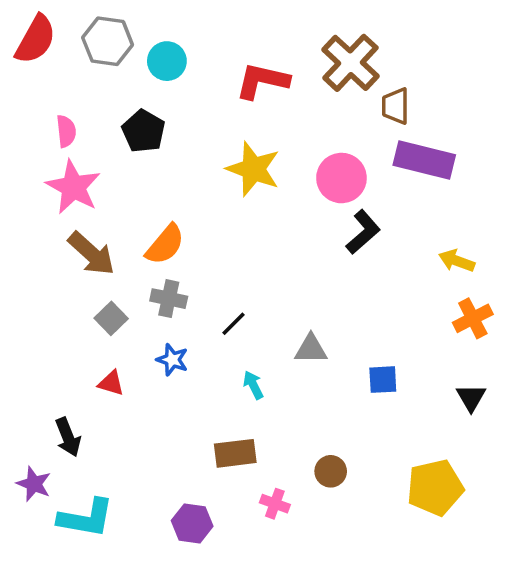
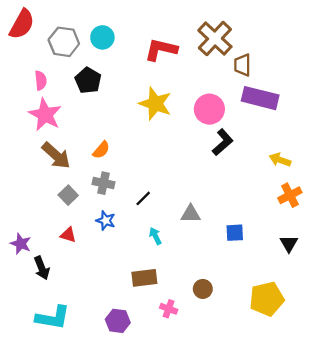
gray hexagon: (108, 41) -> (64, 42), moved
orange semicircle: (165, 245) -> (101, 150), size x0.7
purple star: (34, 484) -> (21, 244), moved

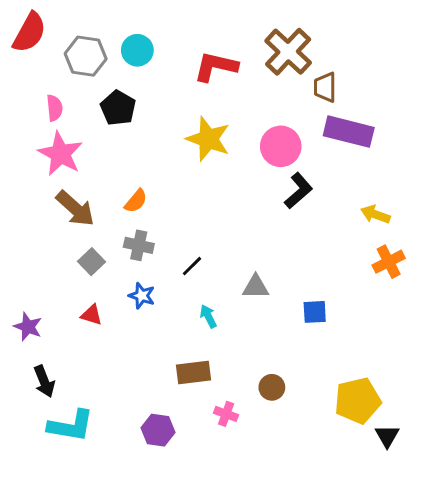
black triangle: (289, 244) -> (387, 436), moved
black arrow: (42, 268) -> (44, 381), moved

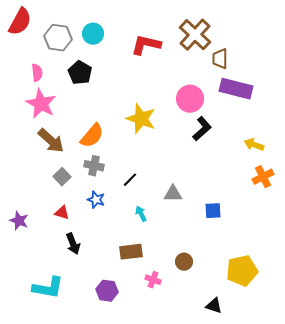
yellow star: (208, 139) -> (141, 119), moved
orange semicircle: (136, 201) -> (92, 136), size x1.5
black arrow: (44, 381) -> (73, 244), moved
black triangle: (387, 436) -> (214, 306), moved, turned -42

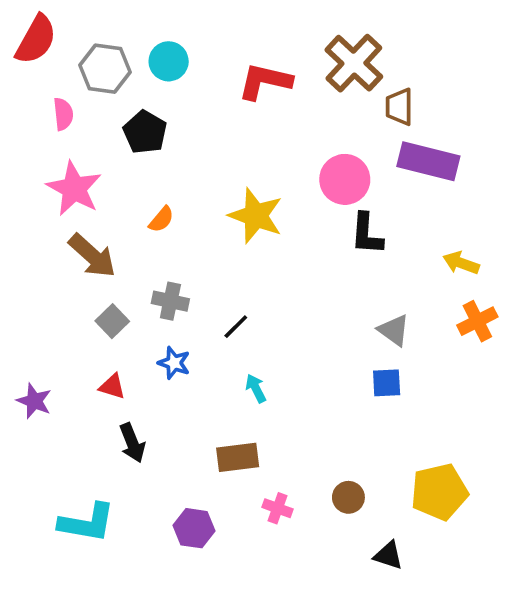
pink semicircle: (37, 73) -> (63, 114), moved
black L-shape: (202, 129) -> (367, 234), turned 135
orange semicircle: (92, 136) -> (161, 219), moved, size x0.6
gray triangle: (173, 194) -> (394, 330), moved, turned 36
brown circle: (184, 262) -> (348, 497), moved

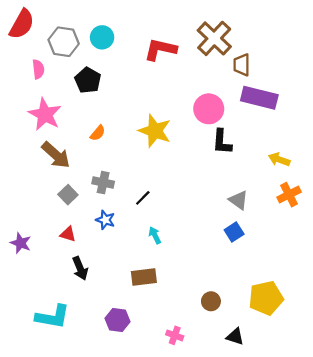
blue square: (387, 383) -> (234, 232), turned -30
pink cross: (278, 508) -> (175, 335), moved

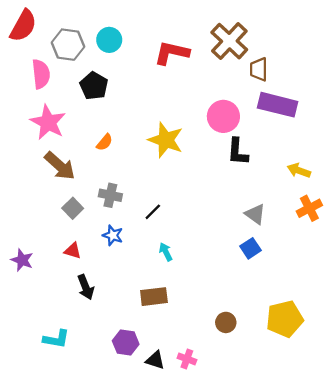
pink semicircle: (38, 69) -> (41, 74), size x1.4
cyan L-shape: (53, 317) -> (56, 339), size x0.7
black triangle: (235, 336) -> (155, 360), moved

